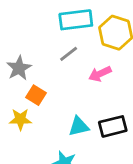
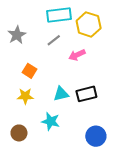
gray star: (19, 68) -> (17, 35), moved
yellow star: (20, 119) -> (25, 96), moved

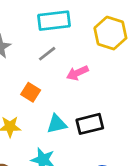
yellow hexagon: (89, 24) -> (110, 33), moved
orange square: (30, 71) -> (31, 92), moved

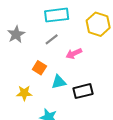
cyan triangle: (57, 124) -> (59, 82), moved

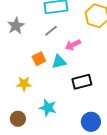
orange square: (39, 68) -> (39, 59), turned 32
cyan triangle: (59, 82) -> (59, 62), moved

